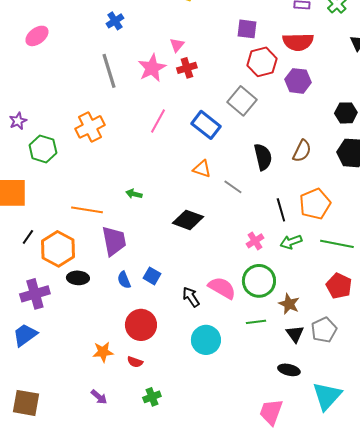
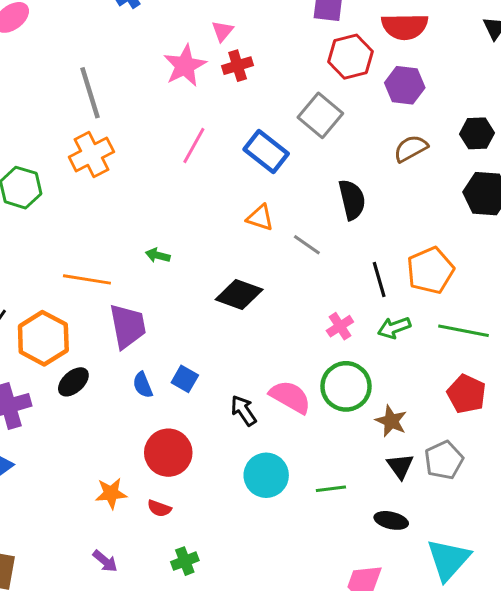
gray line: (109, 71) -> (90, 93), moved
brown semicircle: (302, 151) -> (411, 148), moved, turned -145
black ellipse: (78, 278) -> (73, 382), turned -45
green line: (256, 322) -> (331, 489), moved

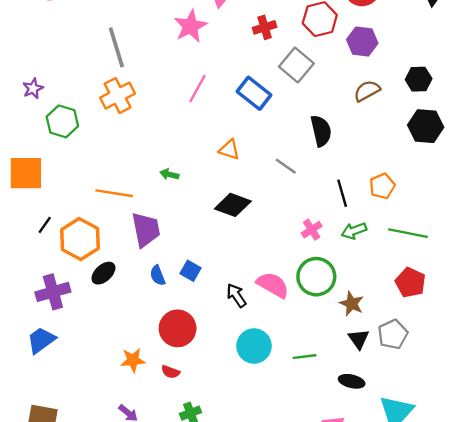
red cross: (238, 66) -> (265, 27), moved
orange triangle: (260, 218) -> (229, 150), moved
orange pentagon: (430, 270) -> (382, 186), size x0.7

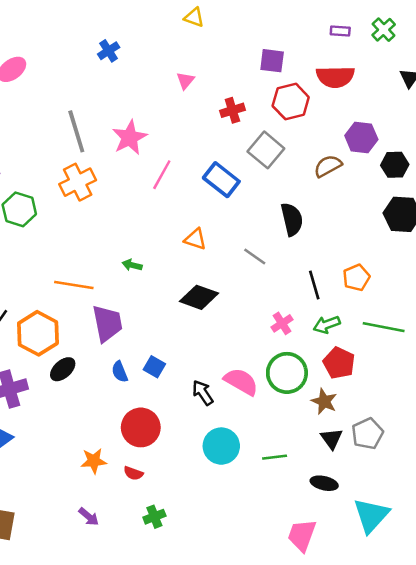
pink star: (190, 26) -> (130, 138), moved
purple hexagon: (362, 41) -> (361, 138), moved
brown semicircle: (367, 91) -> (328, 166), moved
red pentagon: (410, 283) -> (339, 363), moved

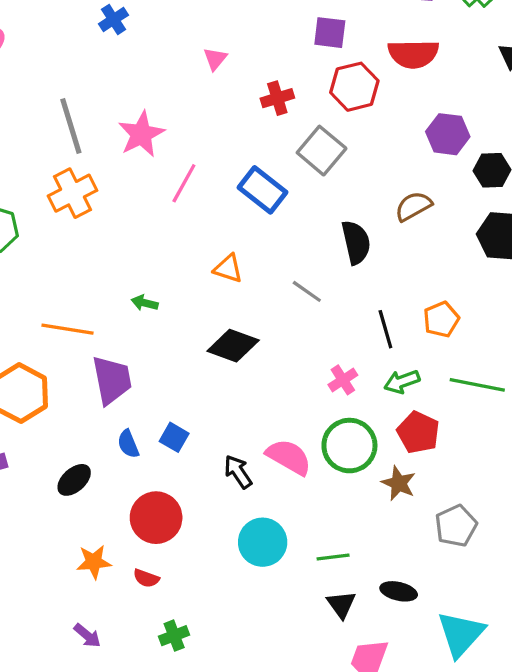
brown semicircle: (328, 166) -> (413, 206), moved
black ellipse: (63, 369) -> (74, 480), moved
black triangle: (332, 439) -> (341, 604), moved

